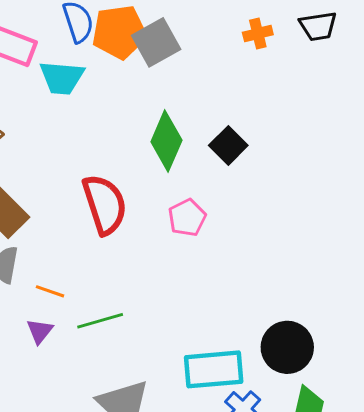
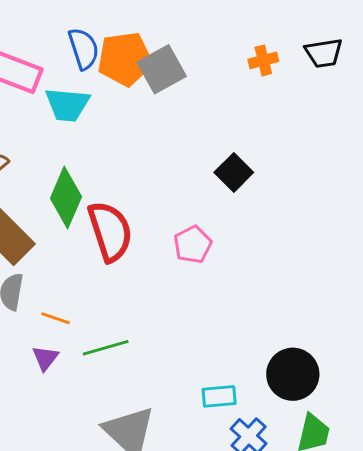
green diamond: (166, 141) -> (66, 197), moved
cyan rectangle: (214, 369) -> (219, 396), size x0.6

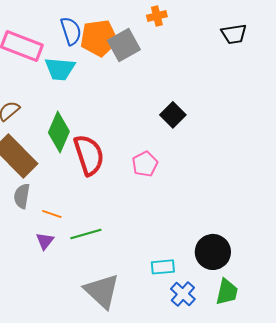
orange cross: (263, 60) -> (157, 16), moved

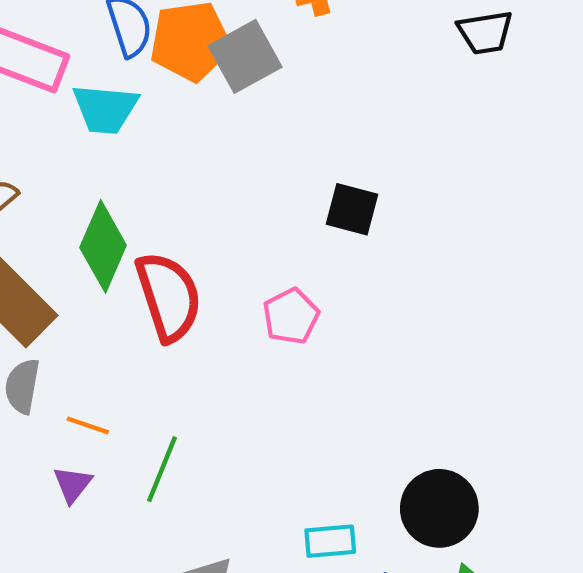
black square: (173, 115) -> (352, 209), turned -30
green line: (86, 234) -> (162, 469), turned -52

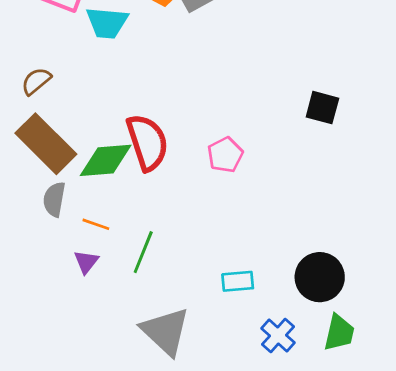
black square: (352, 209) -> (322, 108), moved
green diamond: (103, 246) -> (106, 160), moved, turned 62
cyan rectangle: (330, 541) -> (238, 281), moved

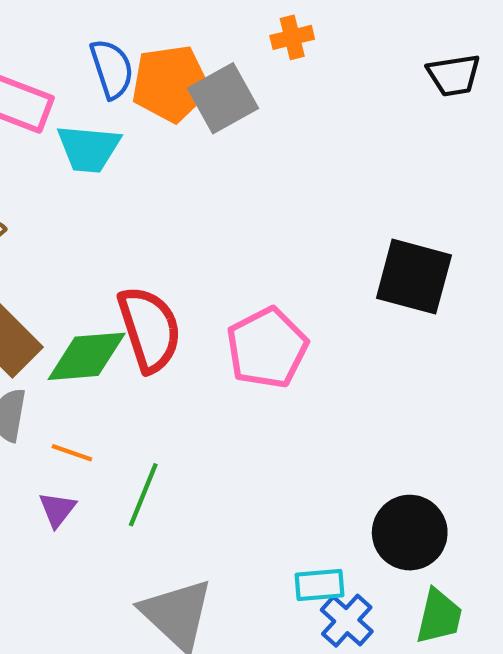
black square: (322, 108) -> (414, 277), size x1.5
pink pentagon: (225, 155) -> (267, 348), size x1.5
cyan rectangle: (238, 281) -> (319, 585), moved

